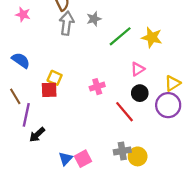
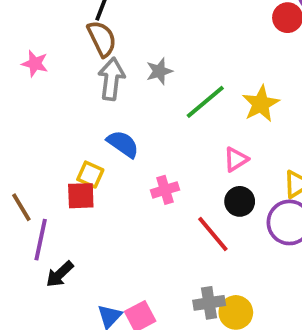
yellow star: (152, 37) -> (261, 104), turned 30
blue semicircle: (21, 60) -> (123, 144), moved

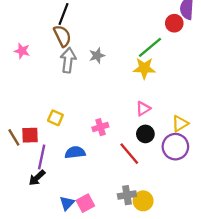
green line: (205, 102) -> (150, 47), moved
yellow star: (261, 104) -> (144, 68), moved, turned 30
blue semicircle: (123, 144) -> (75, 152), moved, turned -42
red square: (81, 196) -> (30, 135), moved
purple line: (41, 240) -> (42, 157), moved

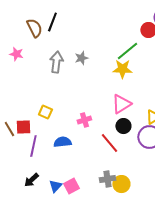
brown semicircle: (62, 36) -> (34, 28), moved
pink triangle: (143, 109) -> (121, 104), size x1.5
black arrow: (37, 178) -> (31, 180), moved

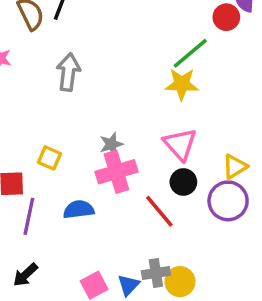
gray star: (81, 58) -> (111, 144), moved
pink triangle: (121, 104) -> (180, 144), turned -40
pink cross: (84, 120) -> (116, 172), size x1.6
blue triangle: (55, 186) -> (128, 285), moved

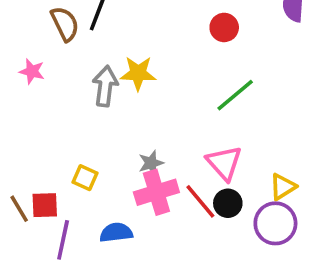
red circle: (226, 17) -> (224, 27), moved
green line: (190, 53) -> (235, 95), moved
yellow star: (182, 84) -> (138, 73), moved
red line: (159, 211) -> (200, 201), moved

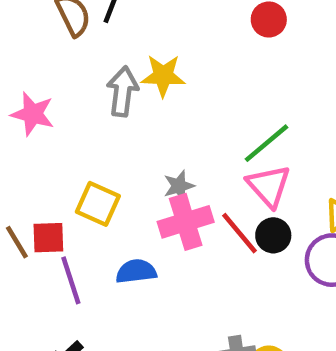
pink star: (32, 71) -> (33, 114), moved, size x1.4
green line: (235, 95) -> (267, 143), moved
yellow square: (85, 178) -> (98, 204), size x1.4
purple line: (63, 240) -> (71, 280), turned -30

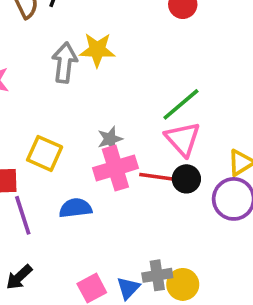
red line: (240, 233) -> (159, 177), turned -42

